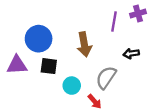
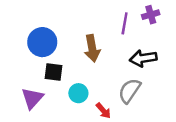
black arrow: (131, 54) -> (143, 58), size x1.5
purple triangle: (17, 65) -> (32, 98), moved, turned -45
gray semicircle: (106, 78) -> (130, 91), moved

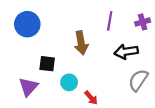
purple cross: (151, 15) -> (143, 22), moved
blue circle: (42, 42) -> (27, 24), moved
gray semicircle: (130, 91) -> (138, 80), moved

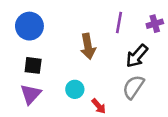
black arrow: (126, 52) -> (137, 56), turned -40
black square: (47, 64) -> (33, 65), moved
gray semicircle: (138, 80) -> (133, 87), moved

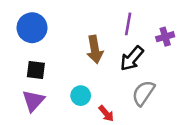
purple cross: (155, 24) -> (165, 37), moved
black arrow: (137, 56) -> (132, 58), moved

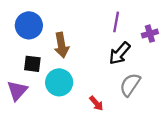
brown arrow: (95, 49) -> (61, 45), moved
cyan circle: (81, 96) -> (59, 82), moved, size x1.5
purple triangle: (33, 101) -> (17, 91), moved

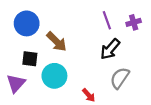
purple line: (116, 22) -> (107, 20), turned -30
purple cross: (150, 34) -> (134, 22), moved
brown arrow: (61, 45) -> (57, 42), turned -35

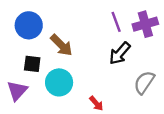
purple cross: (134, 22) -> (145, 24), size x1.5
gray semicircle: (120, 78) -> (144, 82), moved

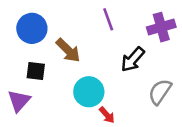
purple line: (116, 22) -> (108, 19), moved
cyan circle: (59, 82) -> (89, 92), moved

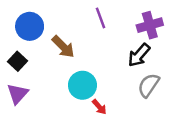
black arrow: (133, 59) -> (139, 55), moved
black square: (36, 71) -> (18, 61), moved, turned 36

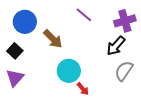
purple line: (100, 18) -> (84, 15), turned -30

